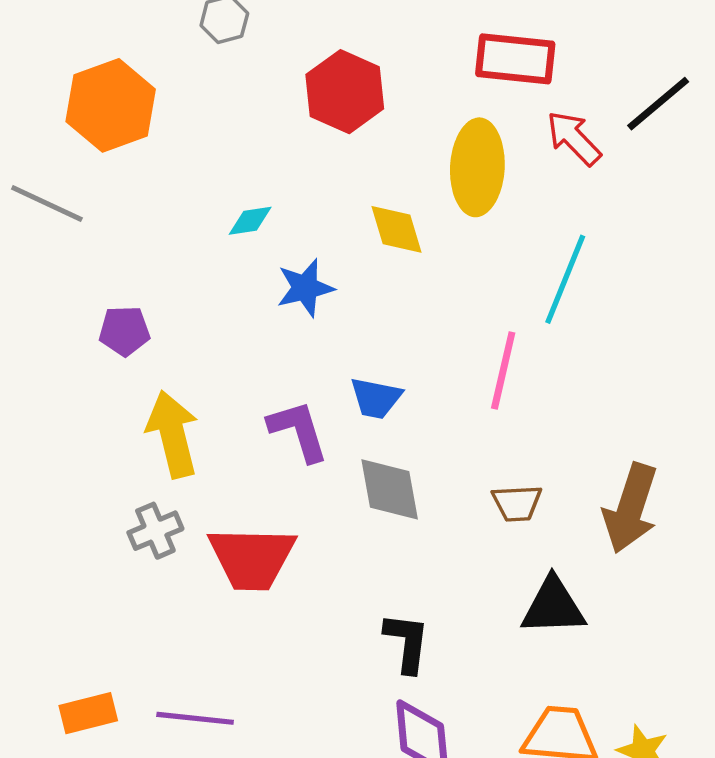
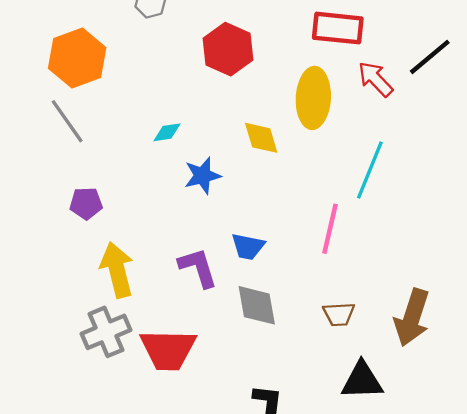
gray line: (47, 204) -> (67, 121), moved, turned 30
gray cross: (155, 531) -> (106, 332), size x1.4

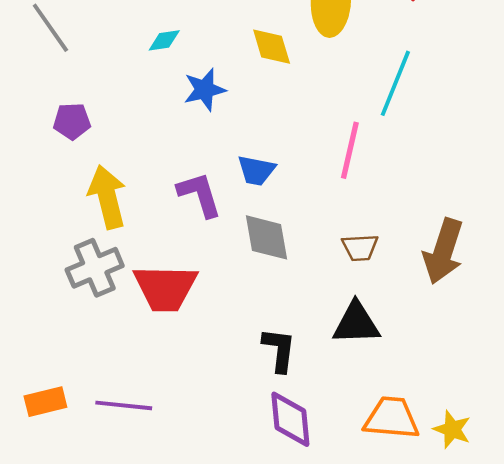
black triangle: (362, 381) -> (356, 323), moved

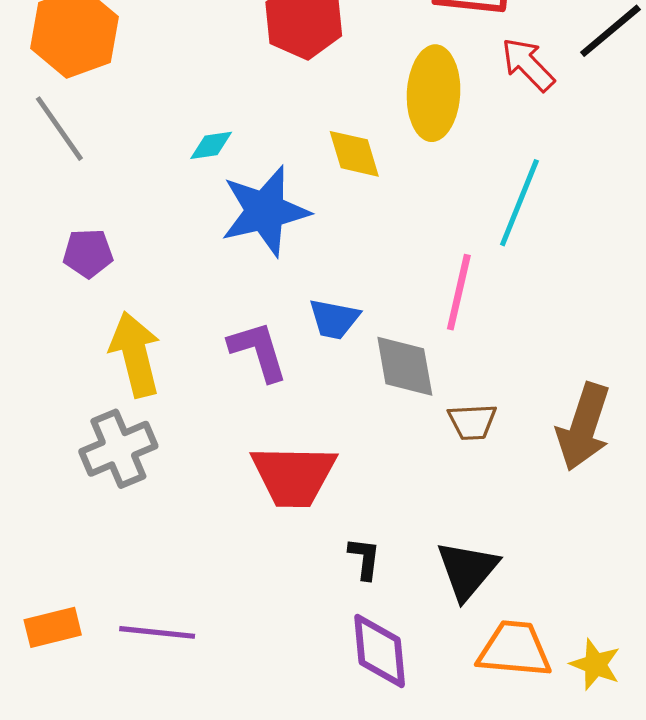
blue star: (205, 90) -> (265, 211), size x1.6
gray diamond: (266, 237) -> (405, 366), moved
red trapezoid: (165, 288) -> (294, 476), moved
black triangle: (356, 323) -> (467, 570), moved, turned -48
black L-shape: (279, 350) -> (364, 558), size x0.7

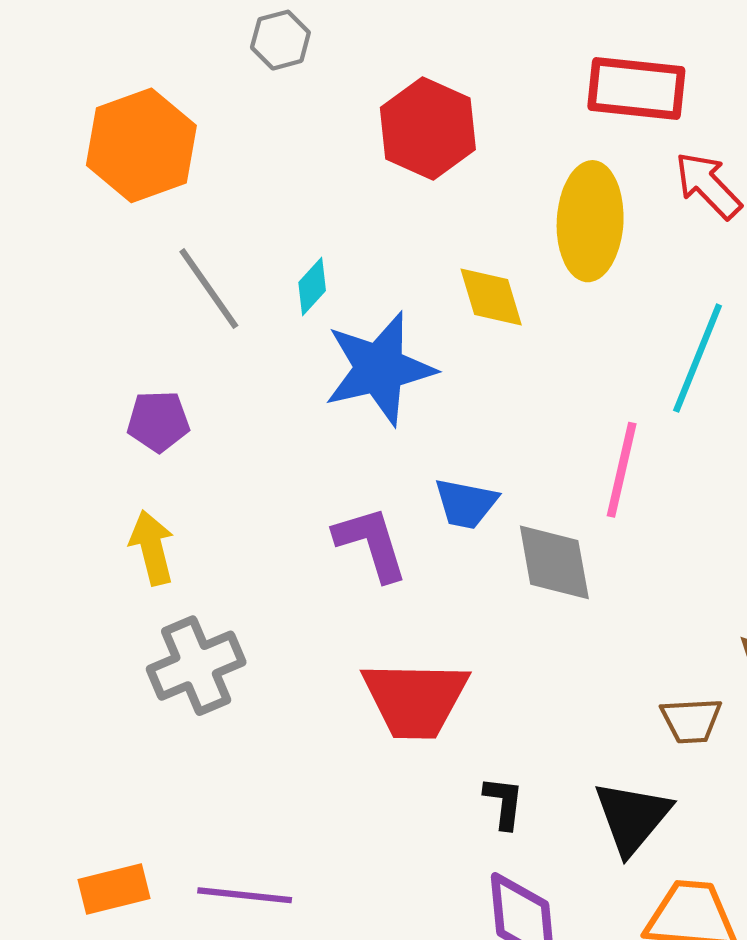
gray line: (59, 129) -> (209, 289), moved
cyan diamond: (211, 145) -> (312, 286), turned -39
yellow arrow: (135, 354) -> (152, 548), moved, size x0.7
brown trapezoid: (472, 422) -> (691, 720), moved

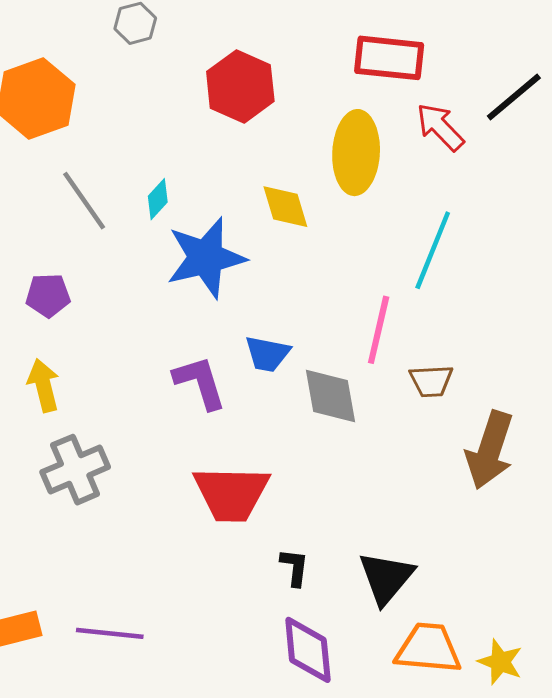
brown trapezoid: (691, 720) -> (431, 381), moved

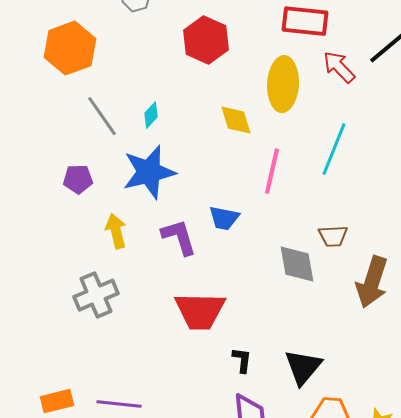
blue star: (206, 258) -> (149, 172), moved
pink line: (379, 330) -> (272, 171), moved
yellow arrow: (44, 385) -> (116, 231), moved
gray diamond: (331, 396) -> (297, 264), moved

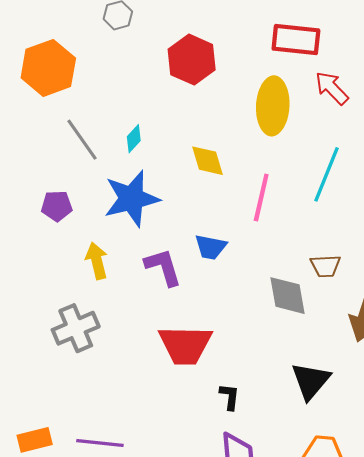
yellow diamond: (236, 120) -> (207, 161), moved
black triangle: (303, 367) -> (311, 381), moved

